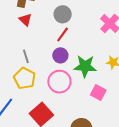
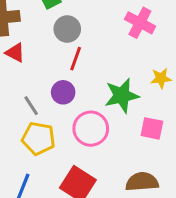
purple circle: (60, 55) -> (63, 92), moved

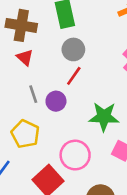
gray line: (31, 106) -> (33, 94), moved
pink circle: (91, 129) -> (75, 155), moved

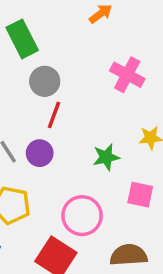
green star: (104, 117) -> (106, 157), size x0.7

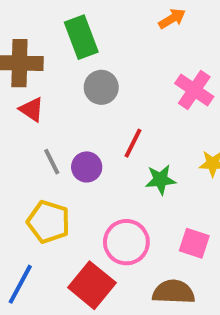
red line: (54, 115) -> (133, 143), moved
pink square: (140, 195) -> (194, 243), moved

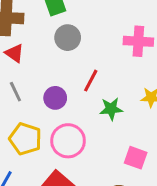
pink cross: (194, 90) -> (138, 41), turned -32
gray line: (52, 162) -> (15, 92), moved
pink circle: (126, 242) -> (68, 141), moved

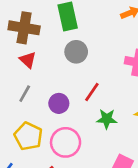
gray line: (15, 92) -> (25, 94), turned 48

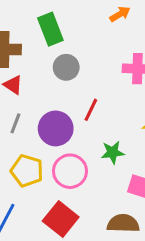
purple circle: (59, 103) -> (56, 128), size x1.5
green star: (107, 119) -> (113, 152), moved

